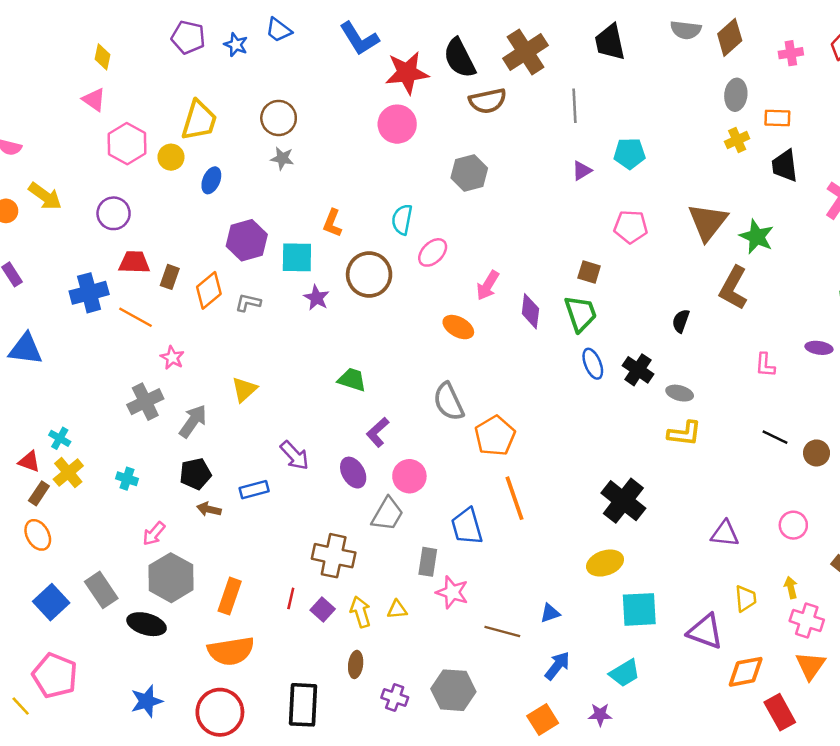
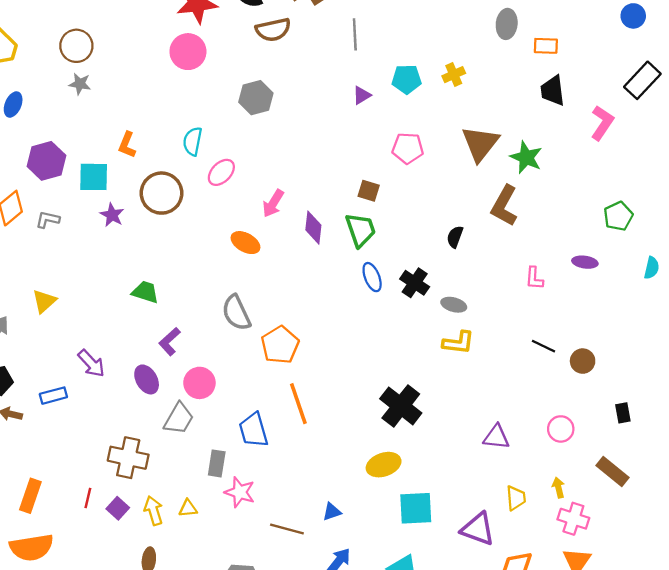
yellow cross: (737, 140) -> (454, 75), moved

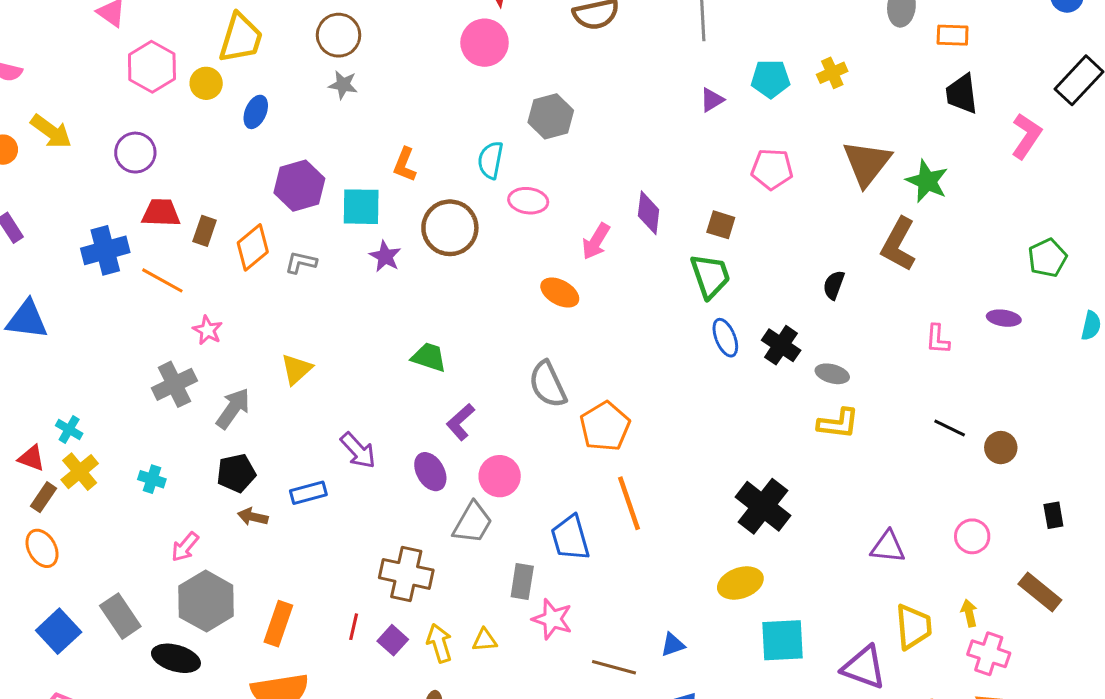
gray hexagon: (256, 98) -> (551, 116), moved
pink ellipse: (221, 172) -> (528, 201), turned 52
purple diamond: (313, 228) -> (649, 213), moved
yellow trapezoid: (516, 498) -> (913, 627), size x1.4

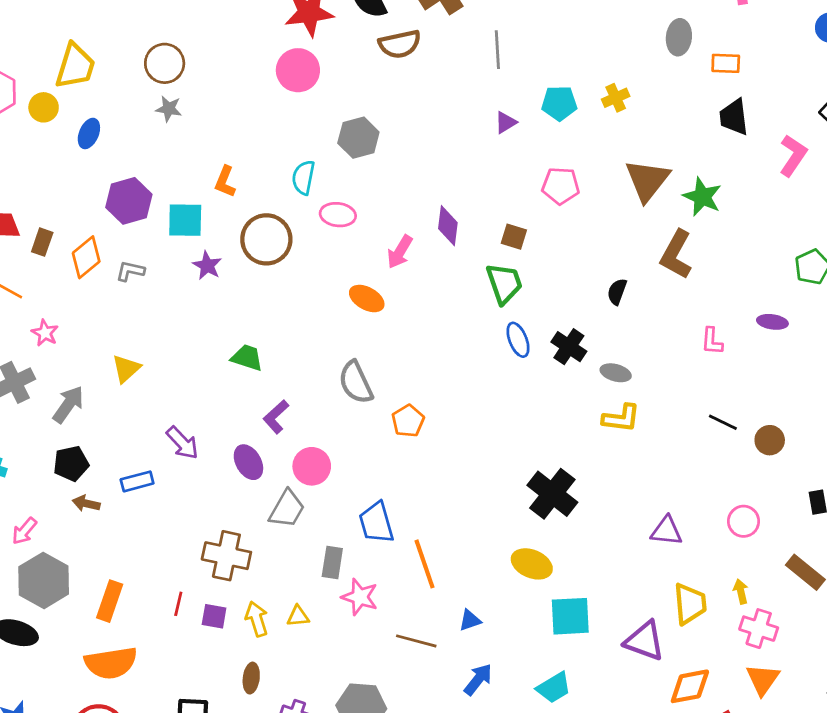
orange pentagon: (605, 426) -> (408, 421), size x0.7
orange line: (629, 503) -> (424, 564), moved
yellow ellipse: (740, 583) -> (532, 564), turned 42
purple square: (393, 640) -> (214, 616), turned -32

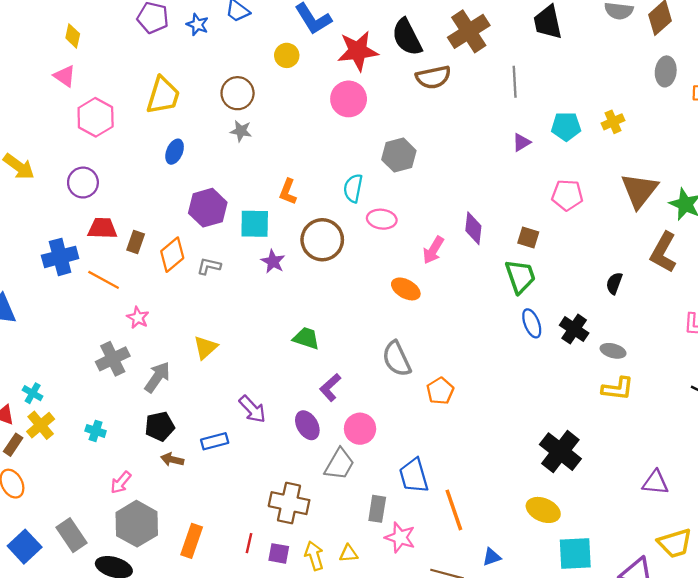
yellow circle: (44, 107) -> (287, 55), moved
yellow trapezoid: (690, 604) -> (675, 543), turned 78

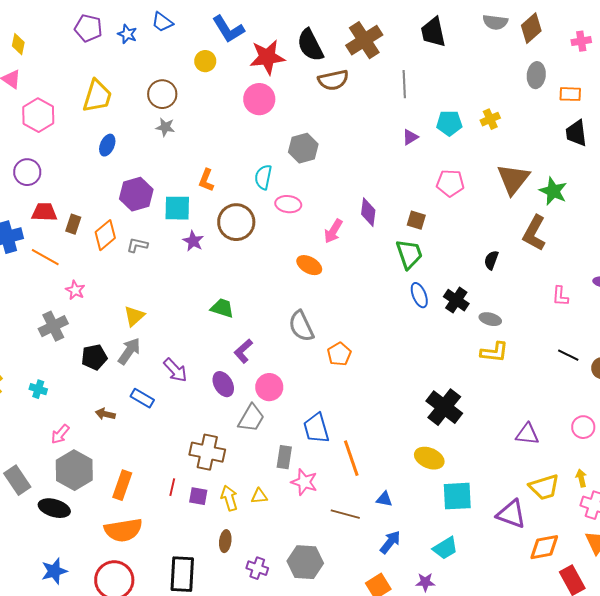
gray arrow: (157, 377) -> (129, 351), moved
black pentagon: (160, 426) -> (94, 357), moved
blue rectangle: (215, 441) -> (142, 398), turned 45
blue triangle: (492, 557) -> (384, 499), turned 30

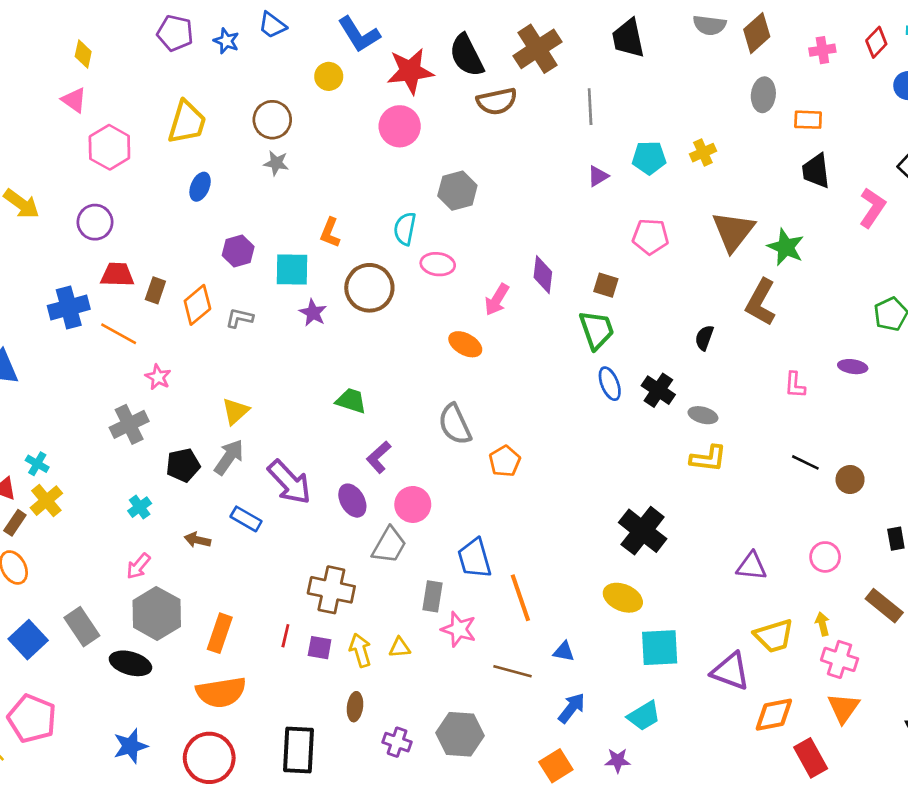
purple hexagon: (136, 194) -> (238, 251), size x0.7
purple arrow: (175, 370) -> (289, 482), size x1.4
cyan cross: (38, 389) -> (140, 507), moved, turned 36

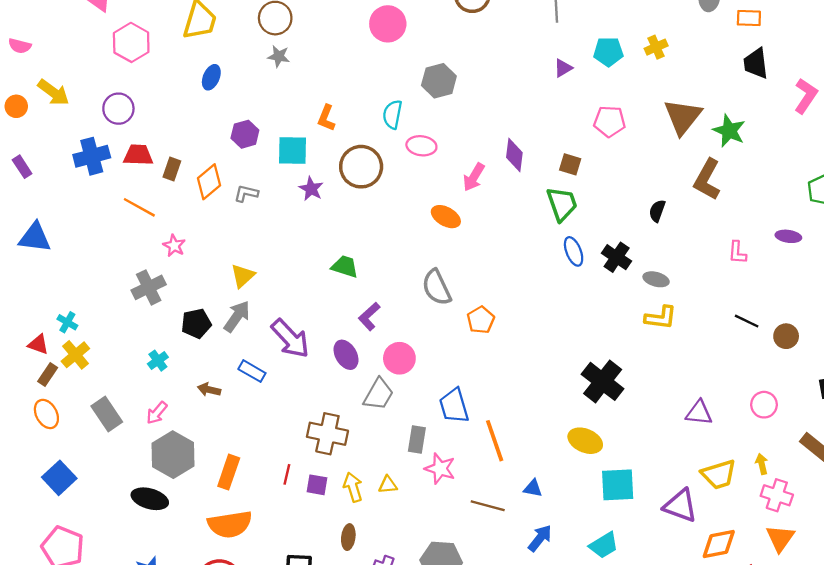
blue cross: (69, 307) -> (92, 156), moved
gray rectangle: (82, 627) -> (107, 414), moved

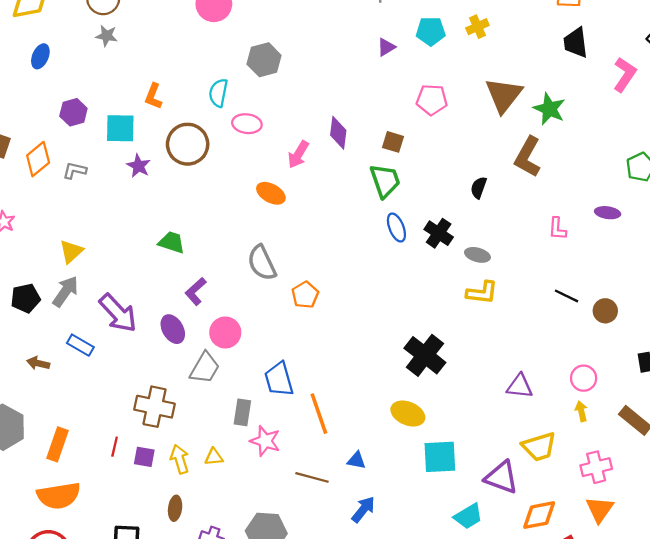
yellow arrow: (762, 464) -> (581, 411), moved
pink cross: (777, 495) -> (596, 467), turned -32
cyan trapezoid: (604, 545) -> (468, 516), moved

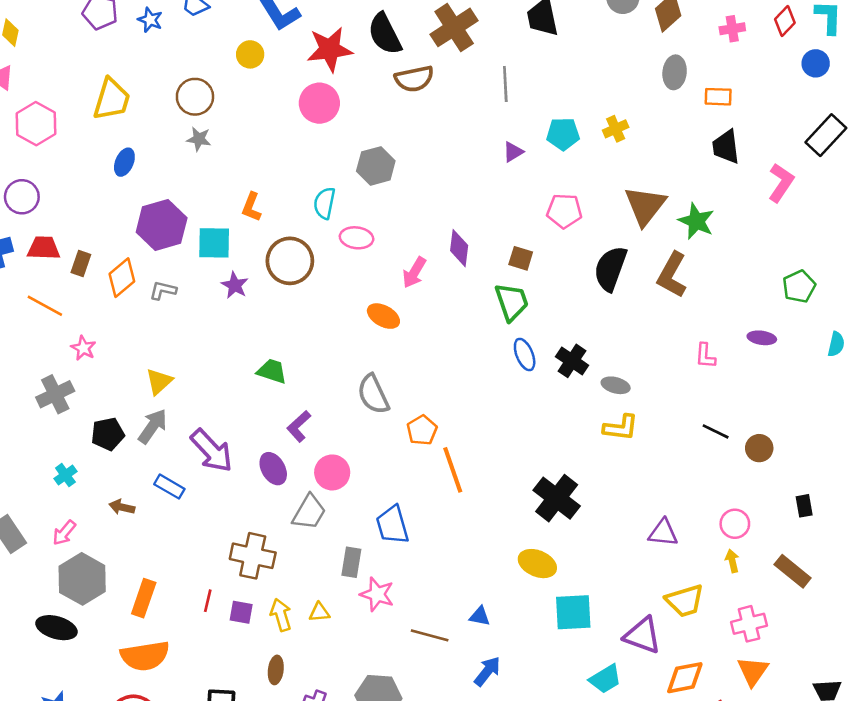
purple hexagon: (73, 112) -> (162, 225), size x1.6
black semicircle: (479, 188) -> (610, 269), moved, size x1.8
orange line: (319, 414) -> (453, 470), moved

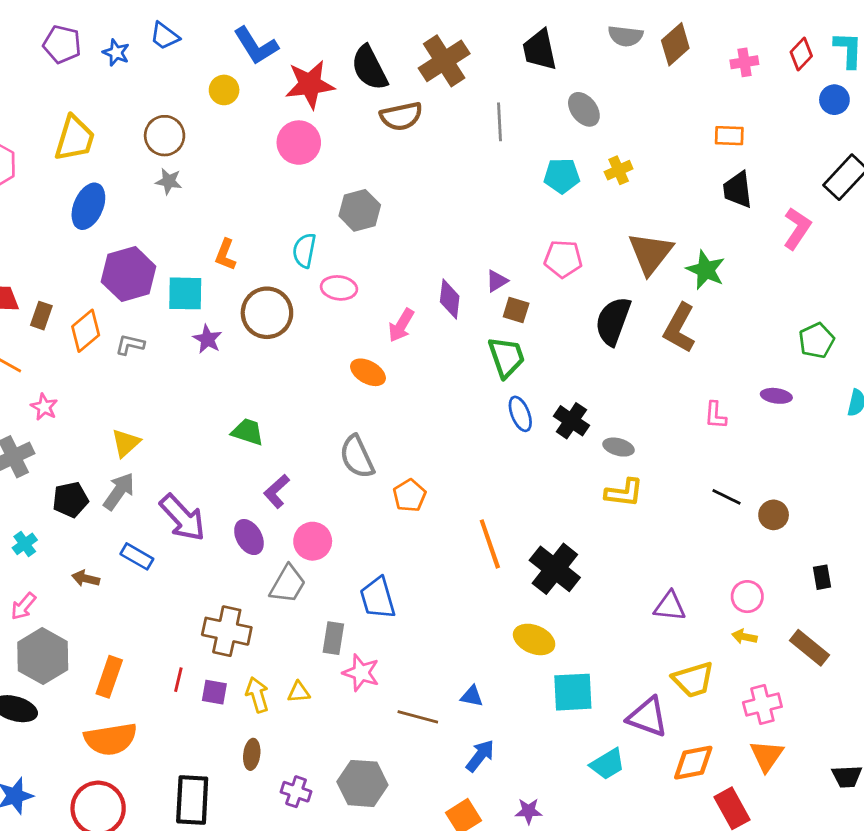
gray ellipse: (675, 72) -> (584, 109), moved, turned -44
purple triangle: (513, 152) -> (497, 281), moved
blue ellipse: (124, 162) -> (88, 206), size x1.5
orange line: (453, 470) -> (490, 544), moved
yellow arrow: (732, 561) -> (744, 637), turned -65

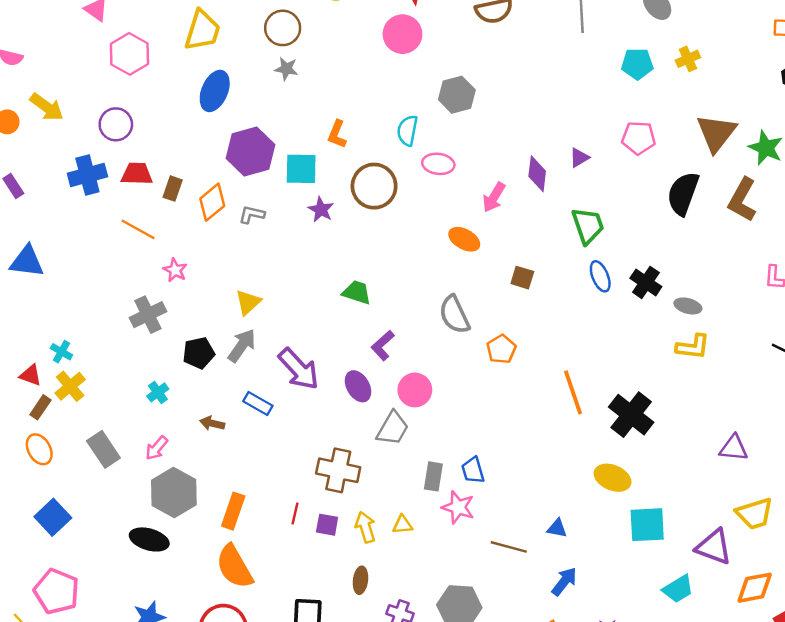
brown square: (516, 310) -> (522, 278), moved
blue trapezoid: (378, 598) -> (473, 470), moved, size x0.7
orange semicircle: (111, 739) -> (234, 567), turned 69

